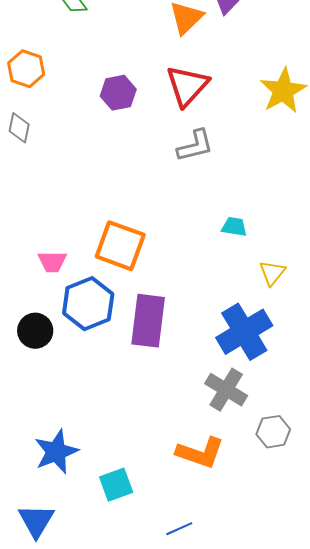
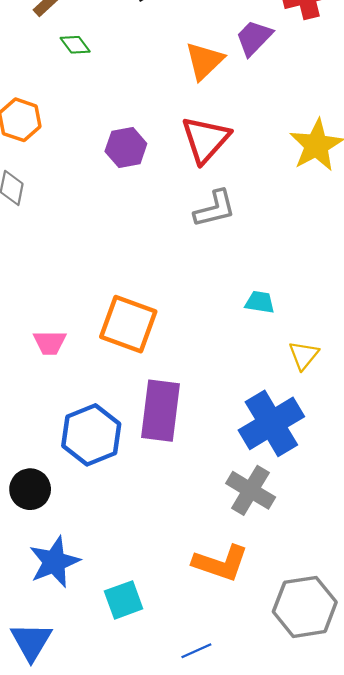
blue hexagon: (88, 304) -> (91, 435), moved
black circle: (35, 331) -> (30, 489), moved
gray hexagon: (273, 432) -> (305, 607), moved, size x1.6

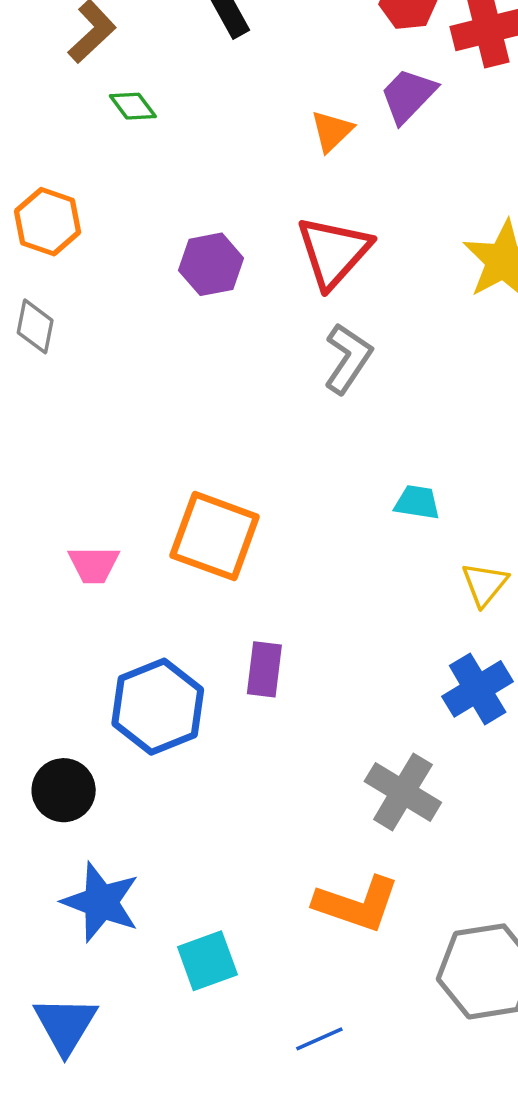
orange triangle: (204, 61) -> (332, 131), size x0.7
gray L-shape: (215, 209) -> (348, 358), turned -42
purple rectangle: (161, 411) -> (264, 669), size x0.6
blue cross: (271, 423) -> (478, 689), moved, size x0.7
blue star: (54, 562) -> (101, 902), turned -30

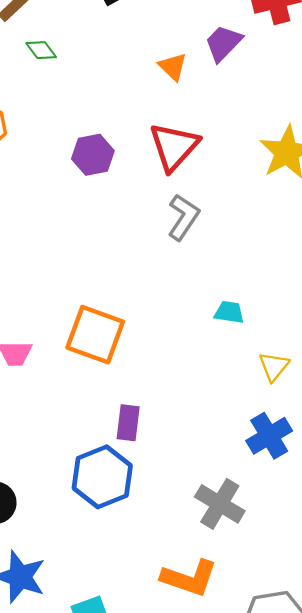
orange triangle: (332, 131) -> (173, 67), turned -32
blue hexagon: (158, 707) -> (102, 477), moved

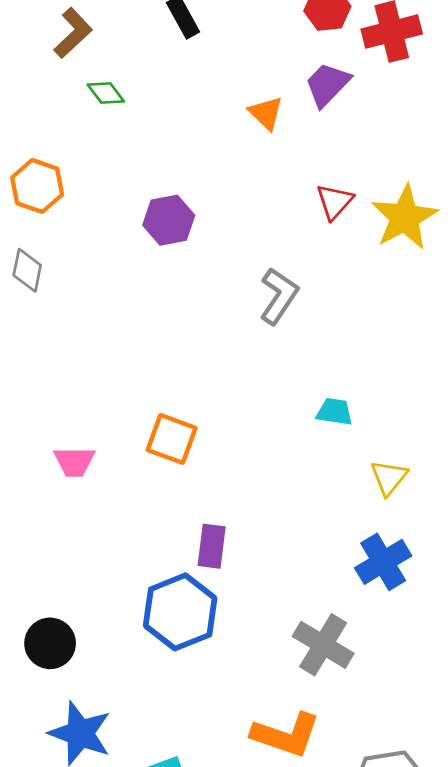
red triangle: (174, 147) -> (335, 202), moved, size x0.6
orange square: (95, 335) -> (172, 439), size x0.7

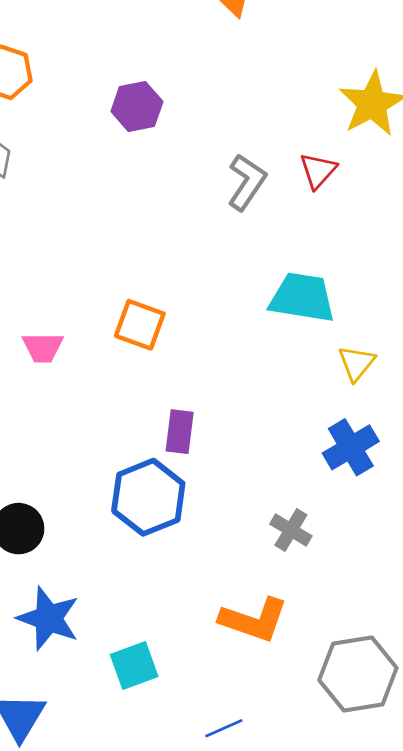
red triangle: (335, 202) -> (318, 171), moved
cyan trapezoid: (335, 412) -> (302, 298), size x1.8
gray cross: (323, 645) -> (291, 530), size x0.7

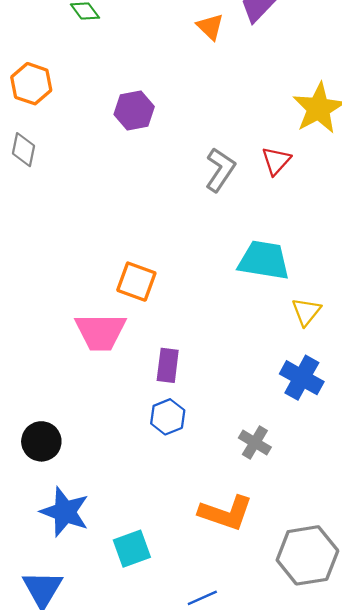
pink trapezoid: (43, 347) -> (101, 332), moved, size x1.6
blue cross: (351, 447) -> (302, 378), turned -30
blue hexagon: (148, 497) -> (168, 417), moved, size x0.6

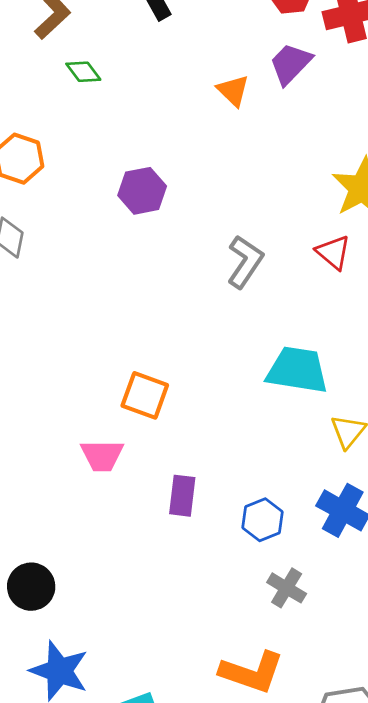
red triangle: (276, 161) -> (333, 252), moved, turned -32
pink trapezoid: (101, 332) -> (102, 456), size x0.7
blue hexagon: (168, 417) -> (262, 520), moved

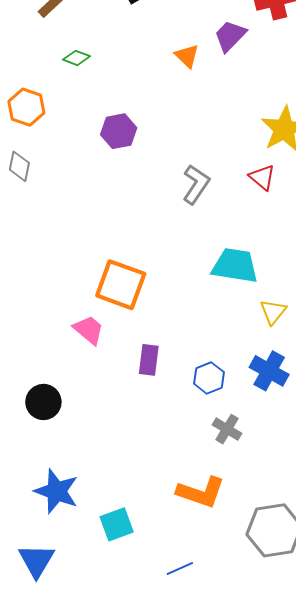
green diamond: (83, 72) -> (77, 58), moved, turned -32
orange square: (145, 395) -> (121, 285), size x1.4
pink trapezoid: (102, 456) -> (89, 330), turned -140
black circle: (31, 587) -> (43, 402), moved

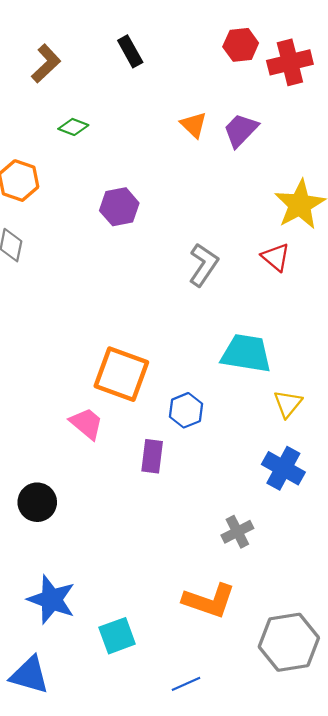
purple trapezoid: (230, 36) -> (241, 130), moved
blue hexagon: (209, 378) -> (186, 410), moved
gray cross: (227, 429) -> (237, 532), turned 32
blue triangle: (36, 560) -> (30, 675), turned -45

